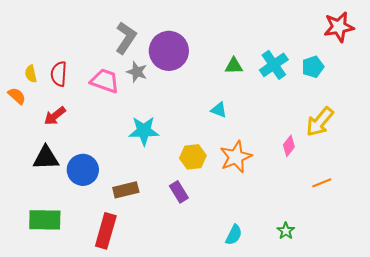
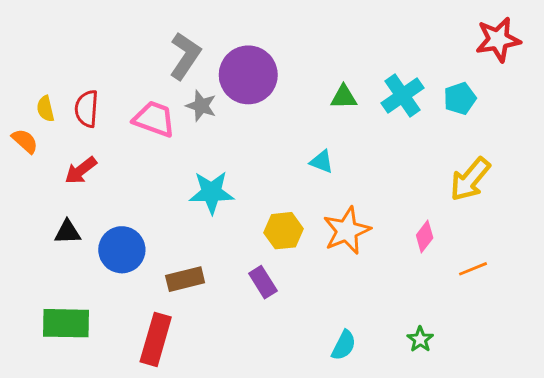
pink diamond: (289, 146) -> (425, 237), moved
black triangle: (46, 158) -> (67, 232), size x0.7

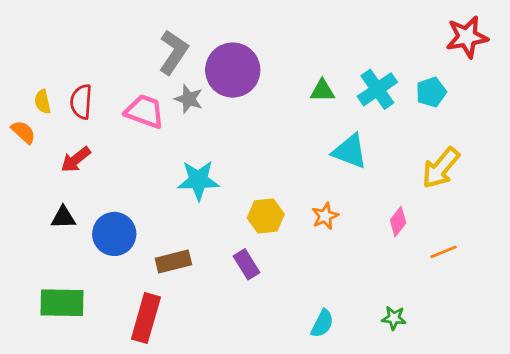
cyan triangle: (322, 162) -> (350, 151), moved, size x1.6
orange star: (347, 231) -> (325, 216), size x0.6
green star: (420, 339) -> (394, 318), turned -30

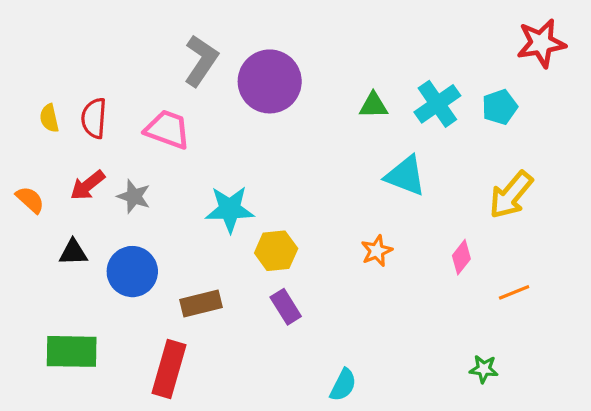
gray star: (189, 99) -> (134, 196), moved
orange semicircle: (23, 132) -> (30, 200), moved
yellow hexagon: (266, 216) -> (276, 251), moved
green star: (394, 318) -> (484, 369), moved
cyan semicircle: (322, 324) -> (343, 385), moved

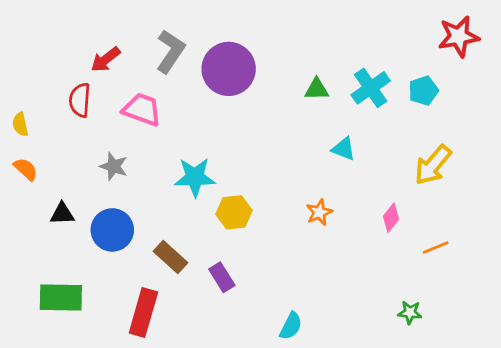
yellow semicircle: (49, 118) -> (20, 124), moved
cyan triangle: (405, 176) -> (344, 149), size x0.7
red arrow: (88, 185) -> (106, 59), moved
brown rectangle: (201, 304) -> (170, 257), turned 56
purple rectangle: (286, 307) -> (222, 277), moved

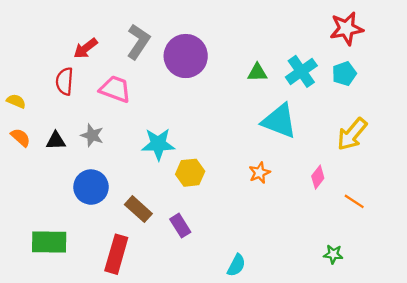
red star: (459, 36) -> (346, 28), moved
yellow semicircle: (20, 124) -> (16, 101), turned 126
cyan triangle: (344, 149) -> (279, 121), size x1.8
black triangle: (62, 214) -> (56, 141), moved
orange line: (436, 248) -> (354, 201), turned 55

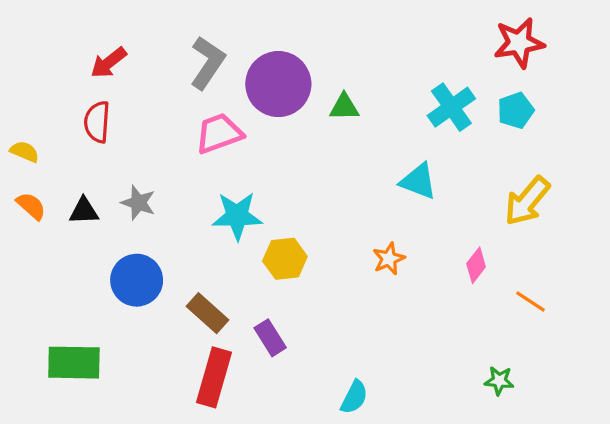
red arrow: (86, 48) -> (109, 63), moved
green triangle: (257, 73) -> (344, 107), moved
pink trapezoid: (115, 89) -> (219, 133), moved, turned -40
cyan triangle: (279, 121) -> (418, 181), size x0.7
red rectangle: (116, 254) -> (214, 377), moved

